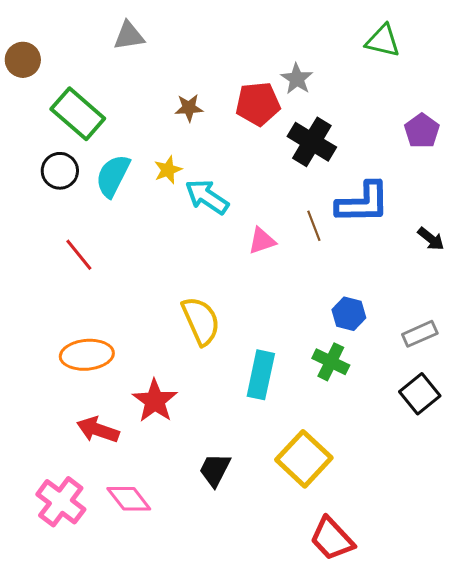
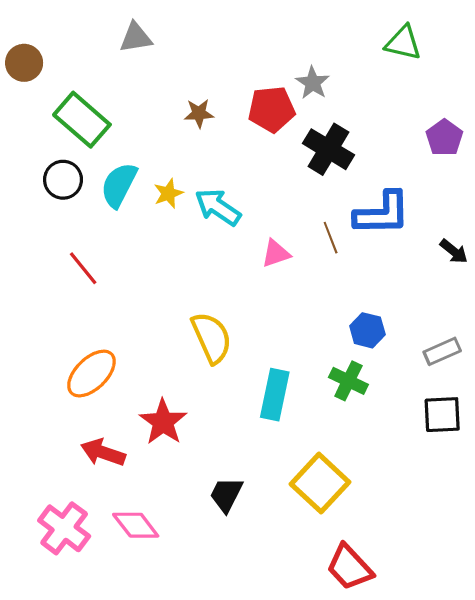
yellow star: (168, 170) -> (168, 193), moved
orange ellipse: (87, 355) -> (91, 374), turned -39
black square: (420, 394) -> (442, 415), turned 36

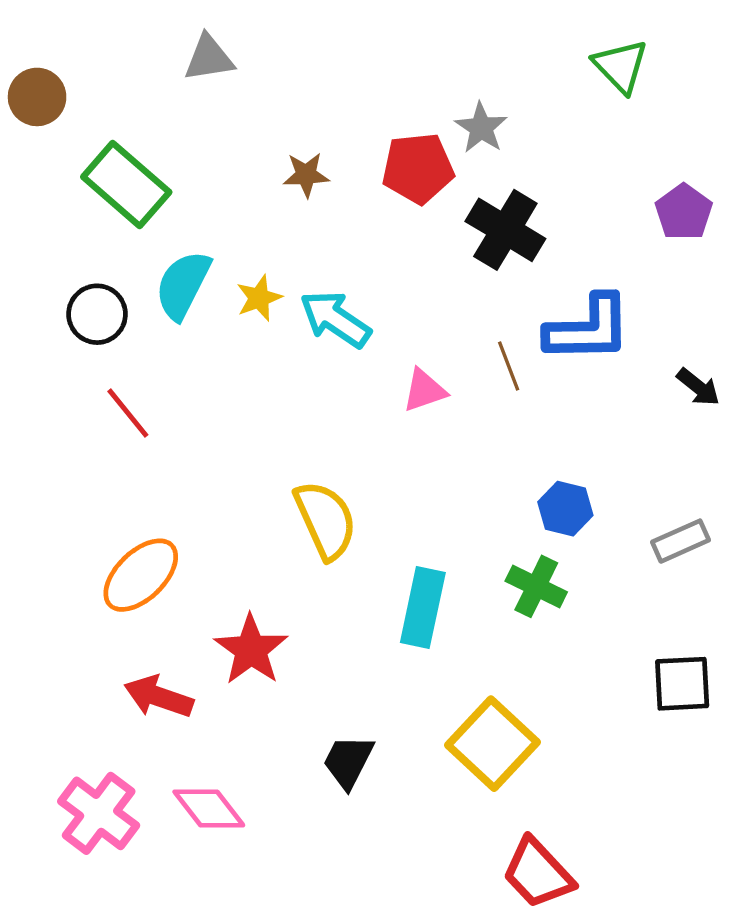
green triangle: (403, 43) -> (621, 66), turned 33
black circle: (63, 180) -> (97, 314), moved
black square: (442, 415) -> (682, 684), moved

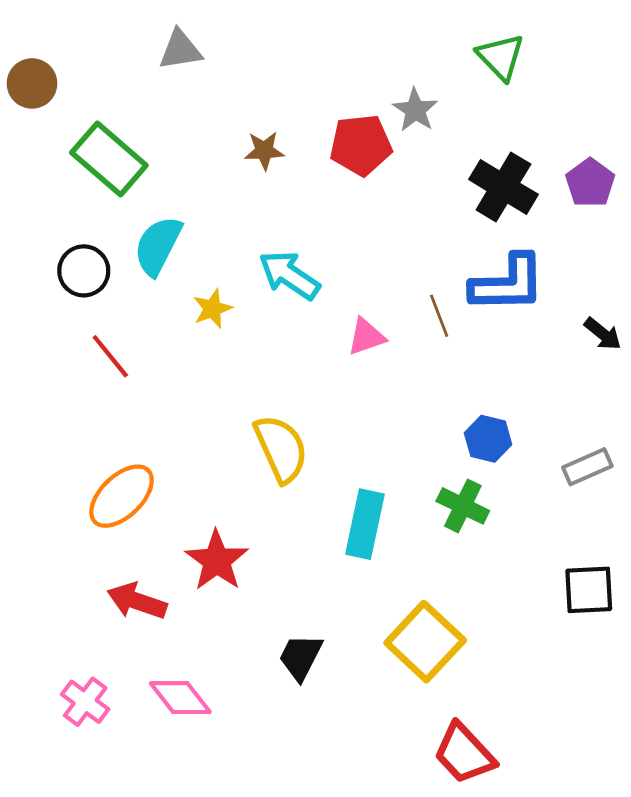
green triangle: (621, 66) -> (501, 57), moved
black cross: (505, 230) -> (503, 187), moved
yellow star: (259, 298) -> (212, 309), moved
pink cross: (99, 813) -> (85, 702), size x0.7

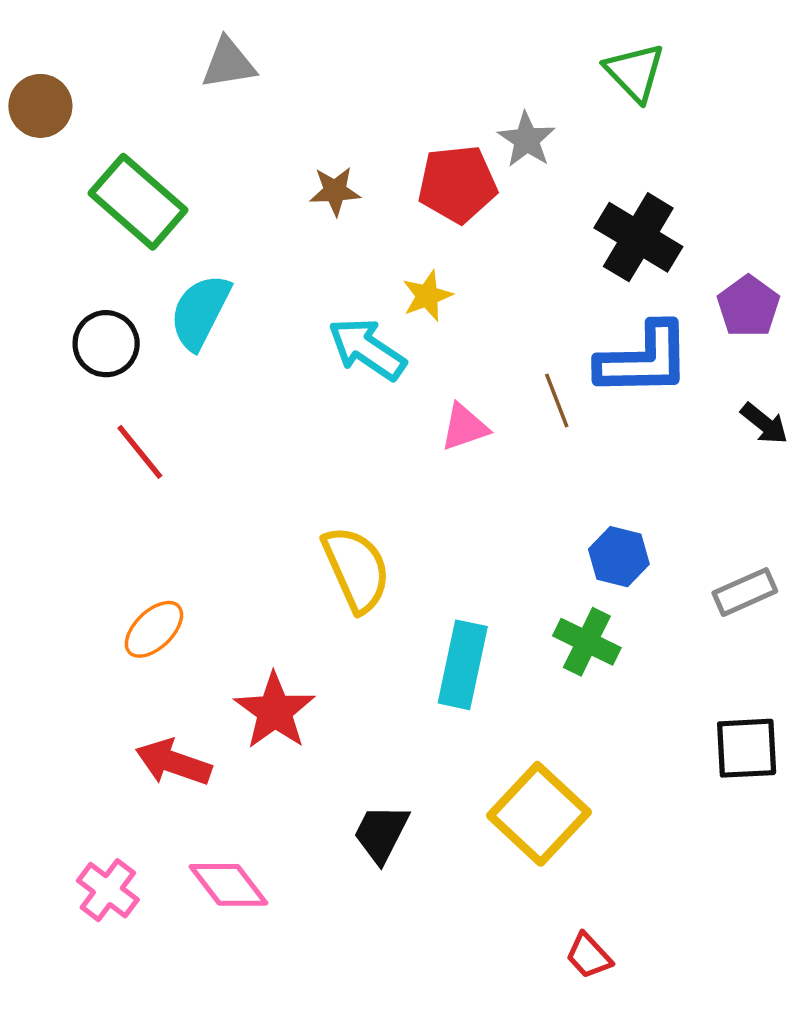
purple pentagon: (590, 183) -> (748, 306), moved
yellow star: (212, 309) -> (427, 296), moved
orange ellipse: (122, 496) -> (154, 629), size x0.7
red trapezoid: (464, 754) -> (589, 956), size x0.6

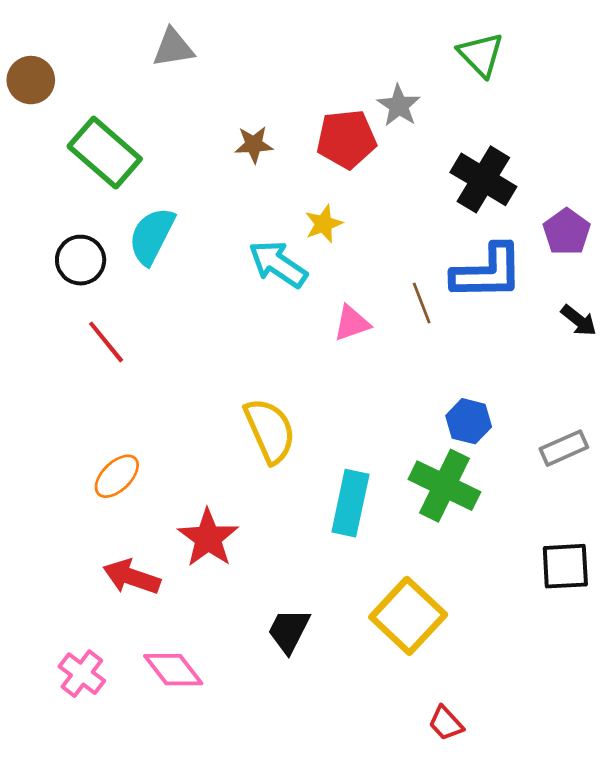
green cross: (587, 642) -> (444, 486), size x1.4

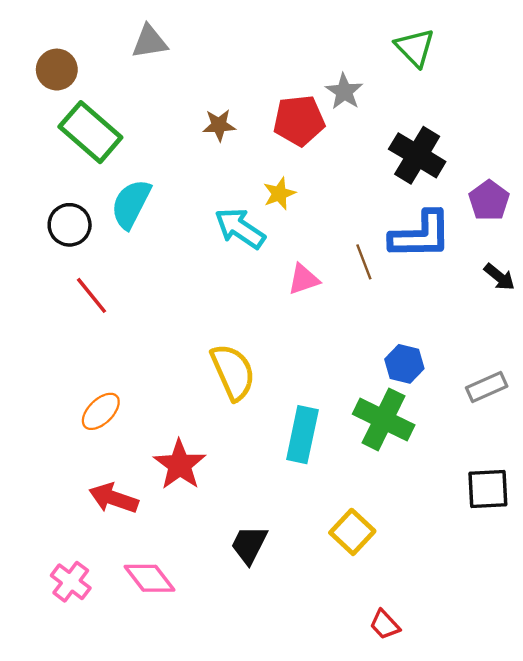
brown circle: (31, 80) -> (57, 70), moved
yellow square: (408, 616) -> (352, 532), size x0.7

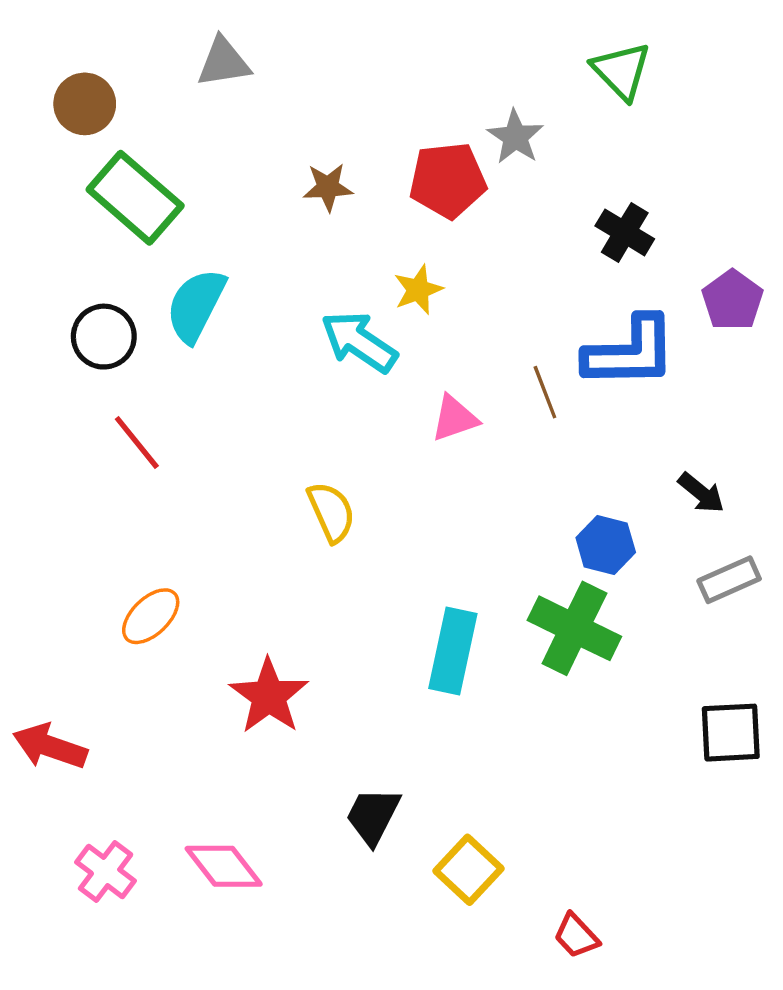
black cross: (417, 155) -> (625, 232), size x0.7
black arrow: (499, 277) -> (701, 493), moved
yellow semicircle: (233, 372) -> (331, 512), moved, size x0.7
red arrow: (114, 498) -> (50, 746), moved
yellow square: (352, 532) -> (469, 870), moved

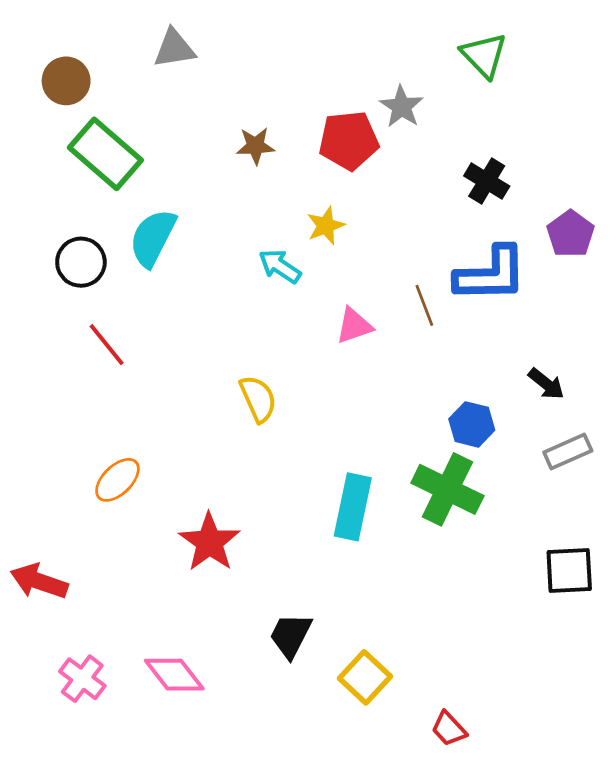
cyan arrow: (359, 342) -> (280, 266), size x0.7

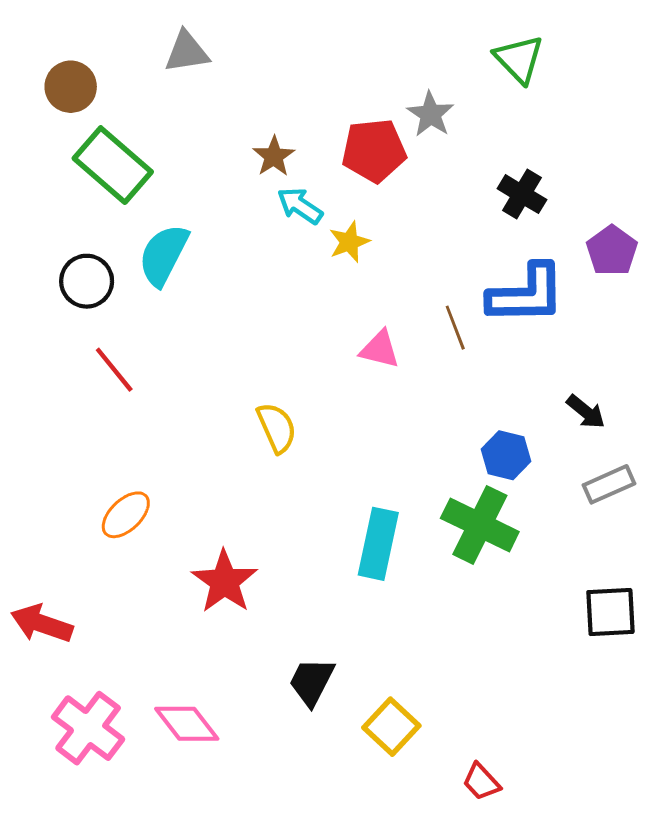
brown star: (255, 146) -> (274, 156), turned -30
cyan arrow: (280, 266) -> (300, 206), moved
pink triangle: (354, 326) -> (380, 349), turned 33
pink cross: (82, 679) -> (88, 728), size x1.4

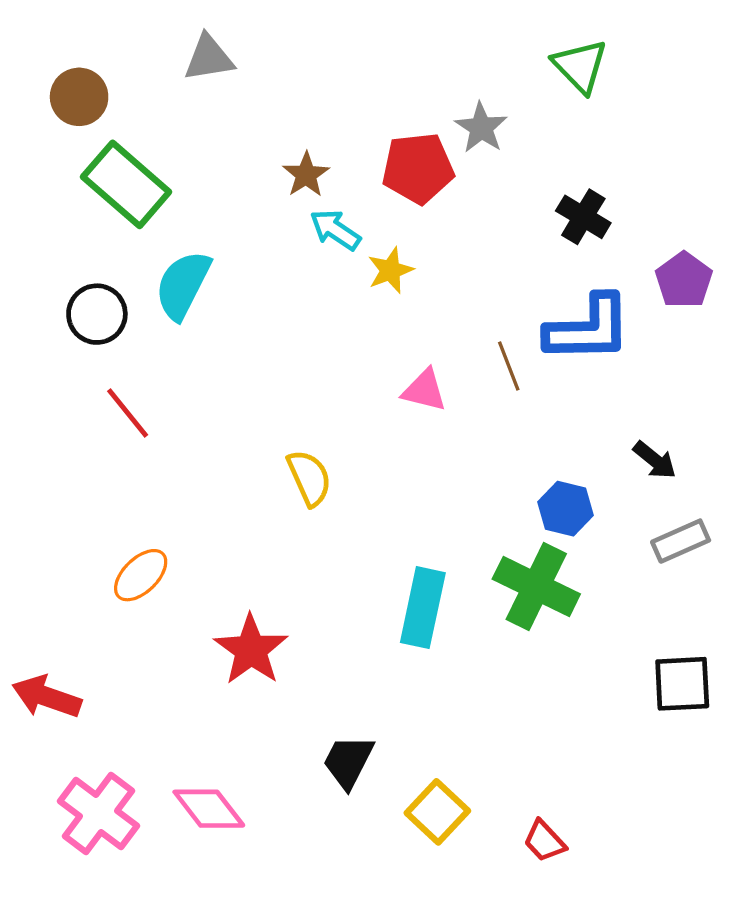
red trapezoid: (481, 782) -> (544, 841), moved

